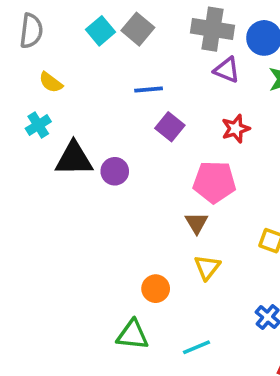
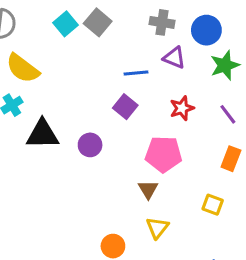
gray cross: (213, 29) -> (162, 22), size x0.7
yellow semicircle: (51, 82) -> (23, 68), size x1.6
blue line: (149, 89) -> (136, 73), moved
purple circle: (115, 171) -> (90, 145), moved

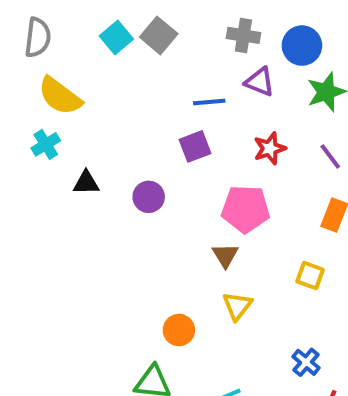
purple square: (125, 107) -> (195, 146), turned 30
black triangle: (43, 134) -> (86, 183), size x0.6

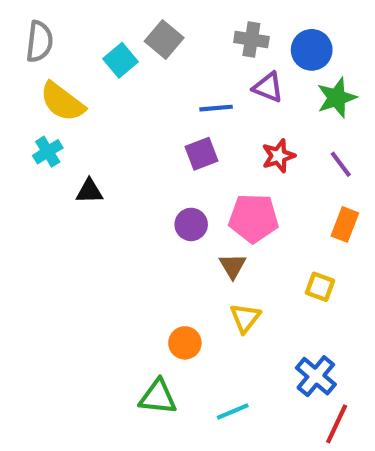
cyan square: (116, 37) -> (120, 60), moved
purple circle: (149, 197) -> (191, 224), moved
blue cross: (306, 362) -> (316, 376), size x1.4

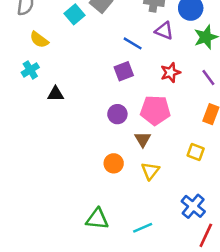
yellow semicircle: (62, 102) -> (39, 40), size x0.7
blue line: (216, 108) -> (133, 43), turned 36
orange circle: (185, 343) -> (114, 163), moved

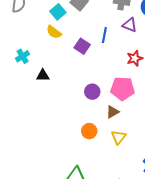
yellow semicircle: (39, 40) -> (54, 32), moved
blue line: (133, 43) -> (104, 35), turned 70
purple square: (124, 71) -> (82, 46), moved, turned -35
brown triangle: (143, 139) -> (112, 112), turned 32

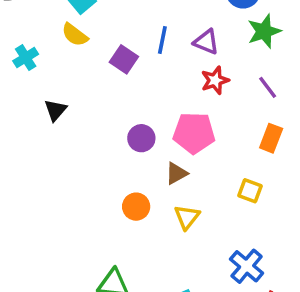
purple triangle: (130, 25) -> (206, 42), moved
cyan cross: (23, 56) -> (26, 58), moved
black triangle: (43, 75) -> (55, 110), turned -48

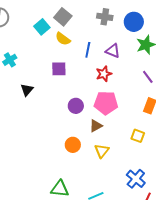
yellow semicircle: (75, 35) -> (63, 39), moved
purple square: (124, 59) -> (59, 69), moved, turned -35
red star: (215, 80) -> (104, 74), moved

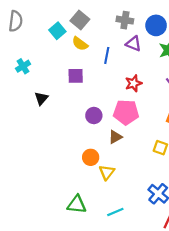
purple triangle: (113, 51) -> (134, 44), moved
red star: (104, 74) -> (134, 83), moved
yellow triangle: (102, 151) -> (107, 172), moved

